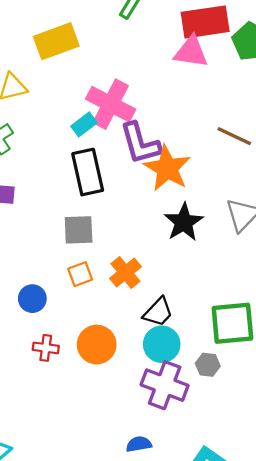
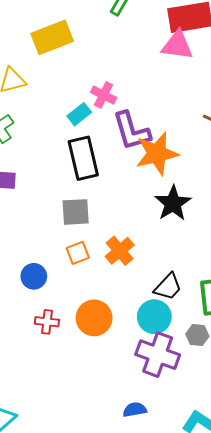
pink cross: (111, 104) -> (104, 95), size x0.6
orange star: (167, 168) -> (157, 154), turned 30
black trapezoid: (158, 312) -> (168, 287), moved

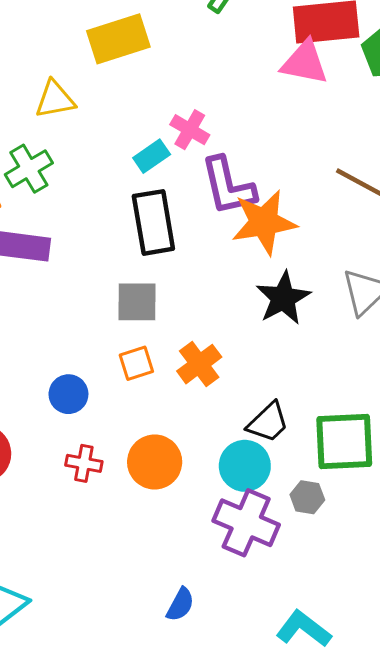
blue semicircle: (135, 410) -> (180, 605), moved, turned 125

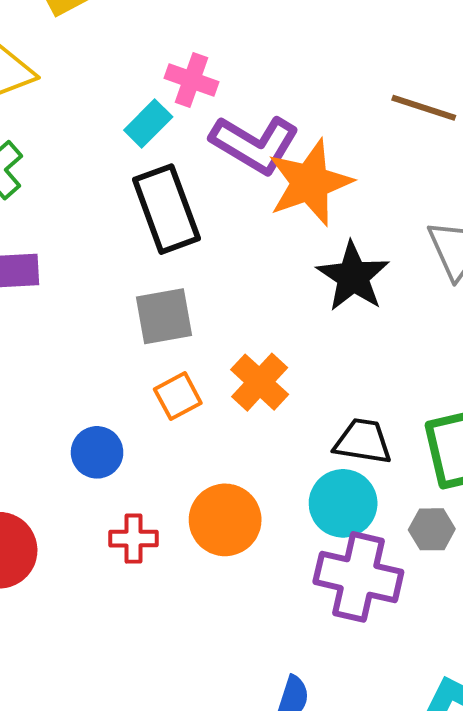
purple L-shape: (228, 186) -> (255, 144), turned -36
black trapezoid: (268, 422) -> (363, 441), turned -117

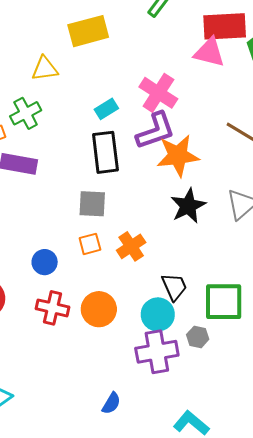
pink cross: (192, 80) -> (158, 93), moved, size x1.5
purple L-shape: (255, 144) -> (155, 131), turned -63
black trapezoid: (363, 441) -> (174, 287), turned 44
red cross: (134, 539) -> (52, 308), size x1.4
purple cross: (358, 577) -> (157, 352), turned -36

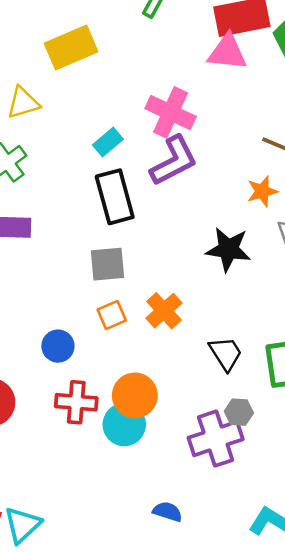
orange star: (178, 156) -> (262, 191), moved, size x0.6
black star: (188, 206) -> (228, 249), turned -30
cyan circle: (158, 314) -> (124, 425), moved
gray hexagon: (198, 337) -> (239, 412), moved
blue semicircle: (111, 403) -> (168, 512), turned -95

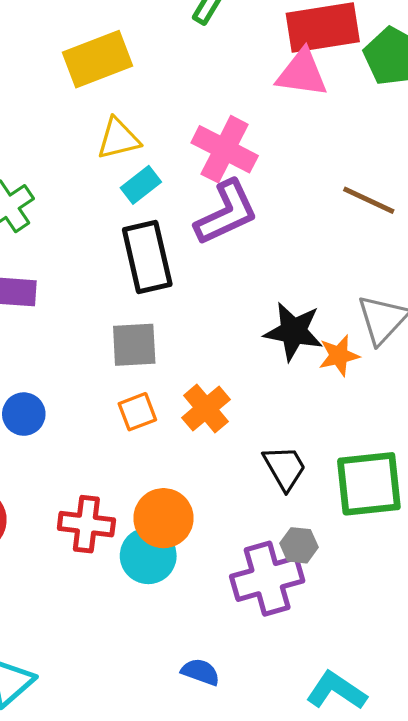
yellow triangle: (23, 103) -> (118, 139), moved
orange star: (262, 191) -> (339, 355), moved
blue circle: (58, 346) -> (24, 414), moved

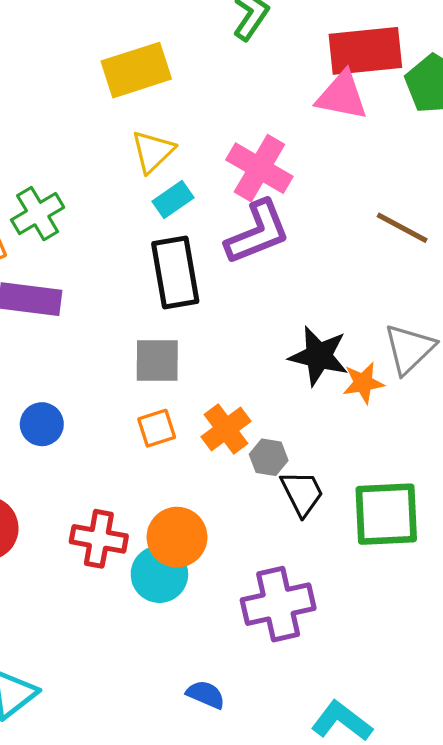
yellow triangle: (118, 139) -> (153, 152), turned -33
gray hexagon: (299, 545) -> (269, 457), moved

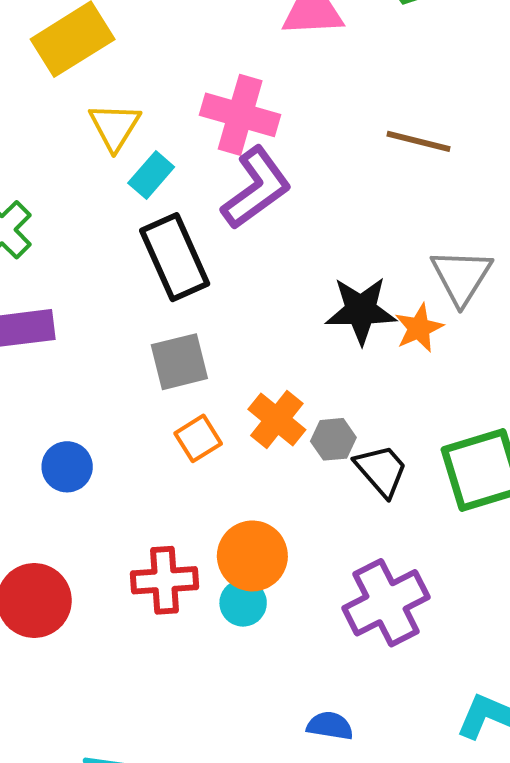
cyan circle: (159, 574) -> (243, 603), size x0.7

